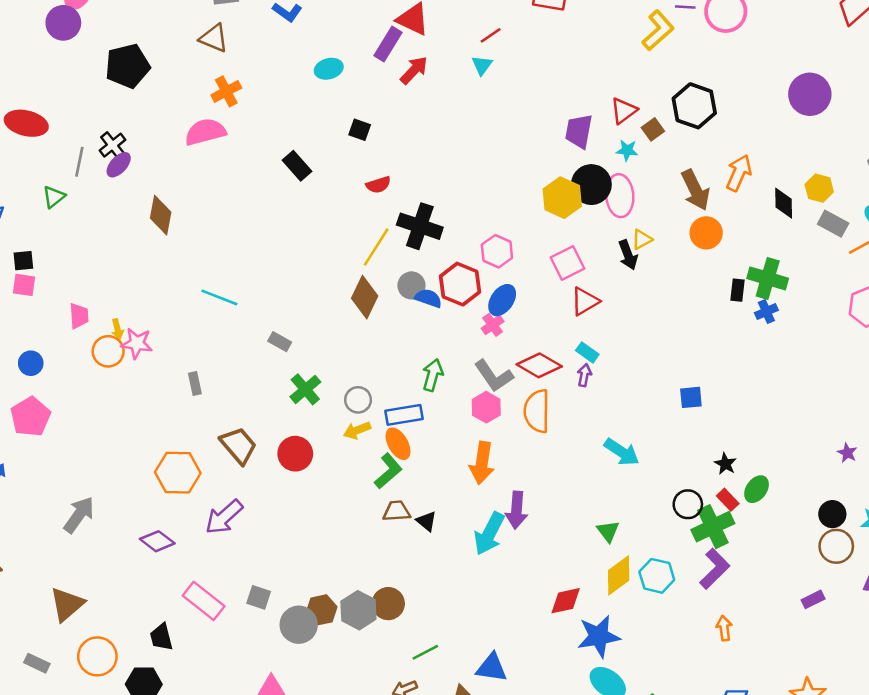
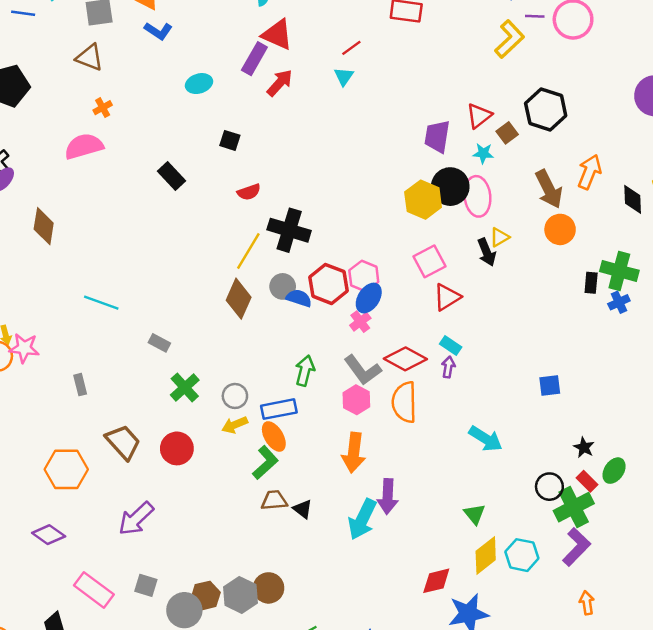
orange cross: (226, 91) -> (103, 108), size x0.7
pink hexagon: (497, 251) -> (364, 276), moved
purple arrow: (224, 517) -> (136, 519), moved

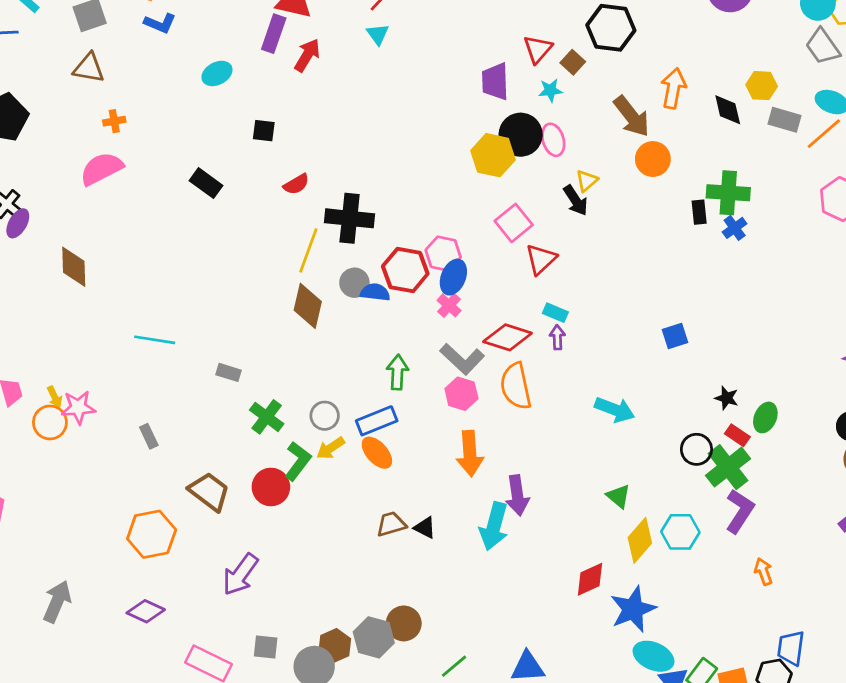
orange cross: (103, 108) -> (114, 121), turned 30
pink ellipse: (477, 196) -> (553, 140), size x0.7
green L-shape: (265, 463) -> (298, 461), moved

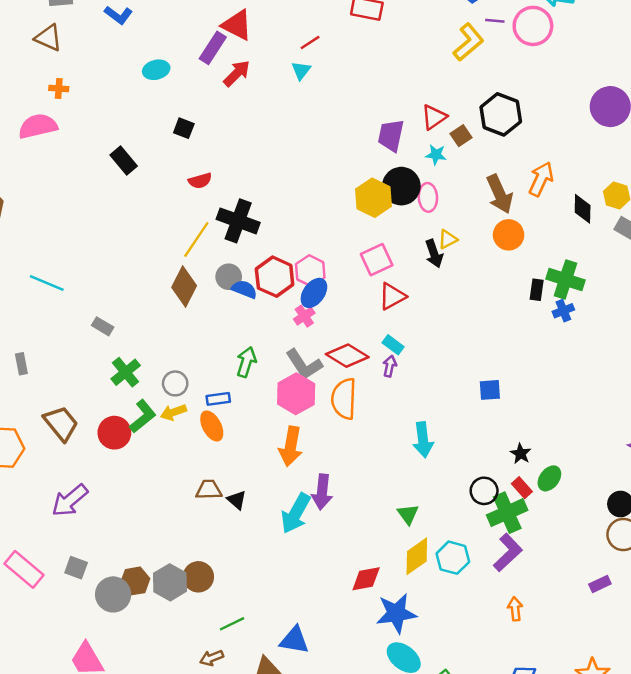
pink hexagon: (461, 394) -> (296, 394), size x1.4
cyan arrow: (615, 410) -> (423, 440), turned 48
blue rectangle: (377, 421) -> (218, 399), size x0.7

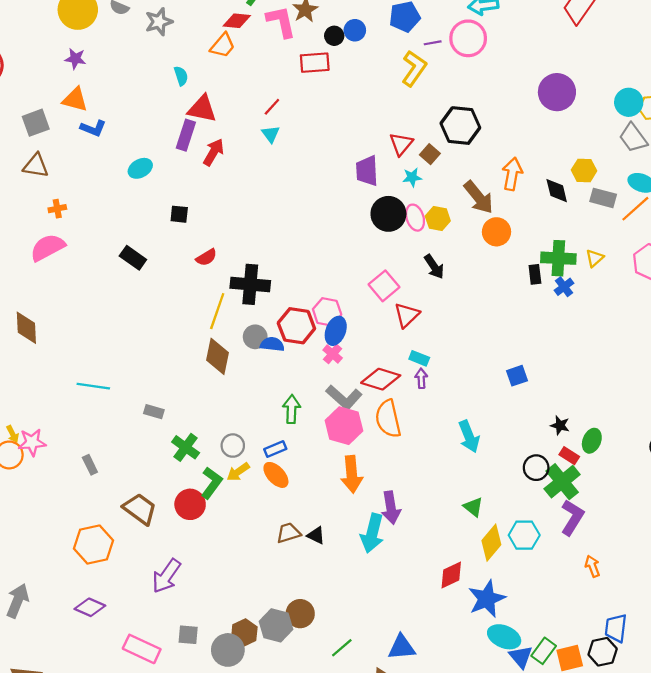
yellow hexagon: (374, 198) -> (438, 218), moved, size x0.7
yellow triangle: (448, 239) -> (595, 258), moved

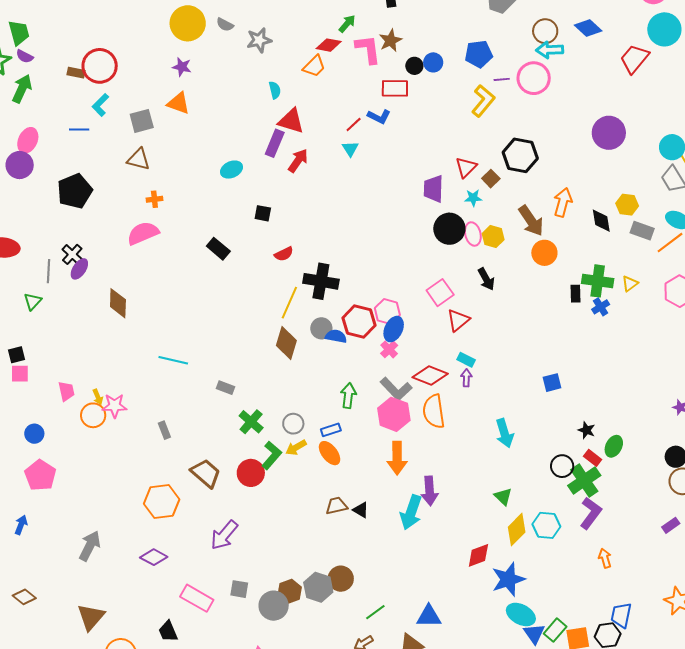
blue L-shape: (93, 128) -> (379, 117), moved

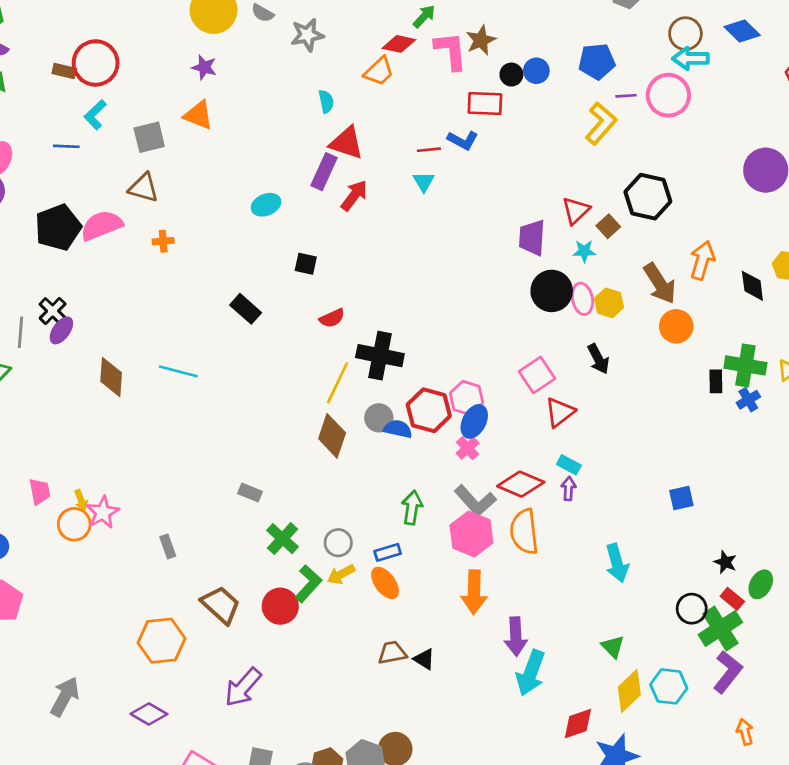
red line: (354, 124) -> (429, 150), turned 36
pink semicircle: (143, 233) -> (102, 225), moved
cyan line: (173, 360) -> (178, 371), moved
pink star: (114, 406) -> (103, 512), turned -30
cyan arrow: (411, 512) -> (531, 673), moved

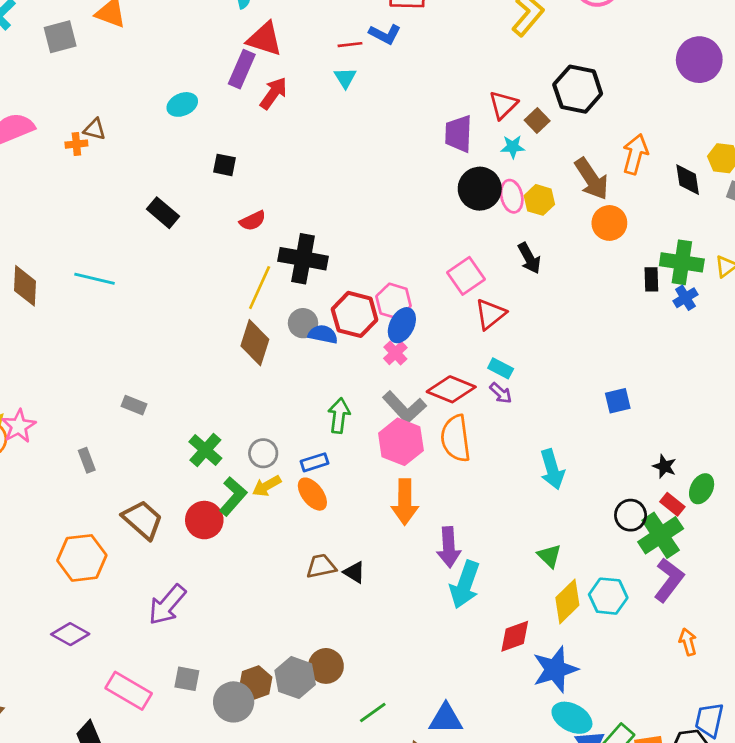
brown triangle: (144, 188) -> (95, 129), moved, size x0.7
purple arrow: (569, 489) -> (501, 393), turned 130
gray rectangle: (250, 492) -> (134, 405), moved

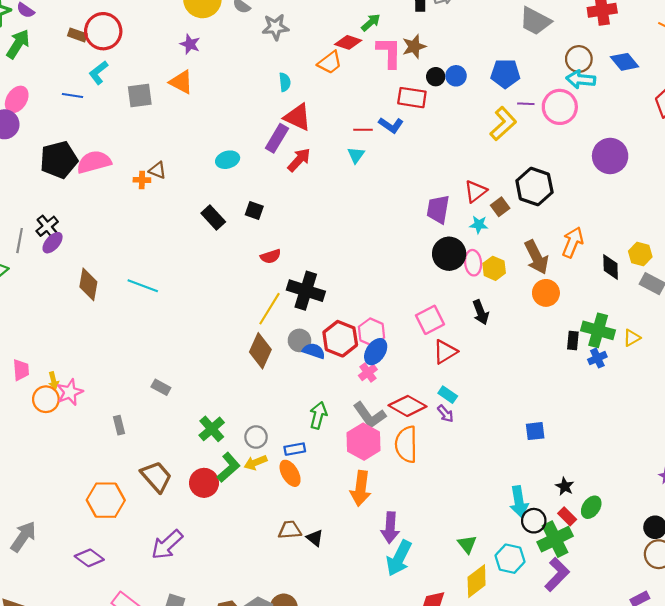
purple circle: (699, 60) -> (610, 156), moved
black rectangle: (163, 213) -> (213, 218), moved
cyan arrow: (552, 469) -> (519, 502), moved
cyan hexagon: (608, 596) -> (510, 559), moved

